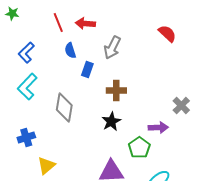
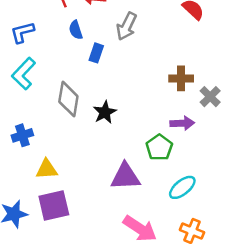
blue L-shape: (26, 52) -> (22, 32), turned 30
brown cross: (116, 90) -> (181, 78), moved
black star: (111, 122) -> (105, 112), moved
yellow triangle: (46, 166) -> (47, 169), turned 36

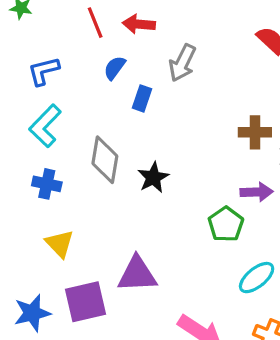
blue semicircle: (76, 30) -> (115, 68), turned 54
blue cross: (22, 135) -> (47, 184), moved, turned 30
yellow triangle: (47, 169) -> (60, 244), moved, turned 50
purple triangle: (125, 177) -> (137, 274), moved

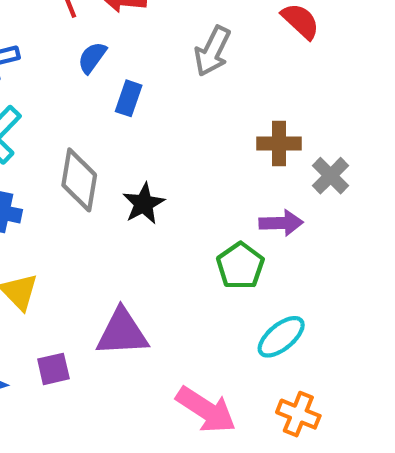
gray arrow: (182, 63) -> (212, 51), moved
purple square: (86, 302) -> (53, 369), size x0.6

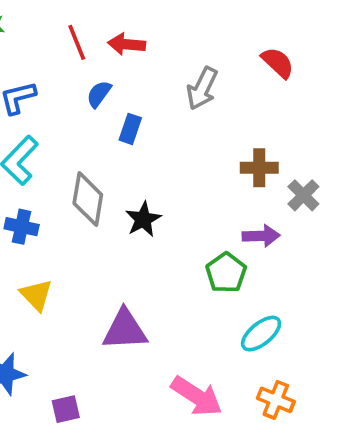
purple square: (53, 369) -> (66, 409), moved

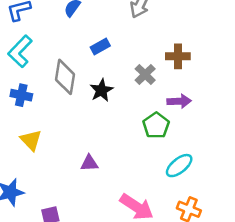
blue rectangle: (130, 129) -> (100, 47), moved, turned 42
gray cross: (303, 195) -> (145, 74), moved
purple triangle: (125, 330) -> (89, 163), size x0.6

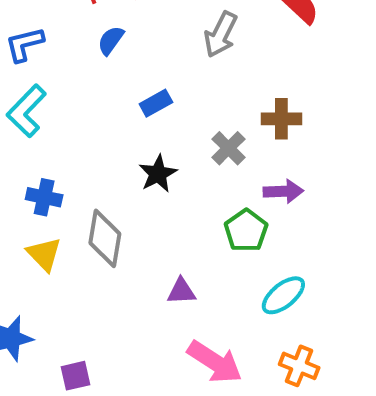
gray diamond: (65, 77) -> (105, 238), moved
blue cross: (21, 95) -> (44, 197), moved
purple triangle: (89, 163) -> (181, 291), moved

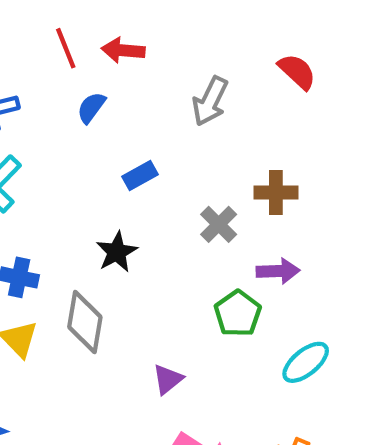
black star: (158, 174) -> (117, 252), moved
purple triangle: (181, 291) -> (168, 379), turned -36
cyan ellipse: (283, 295) -> (306, 362), moved

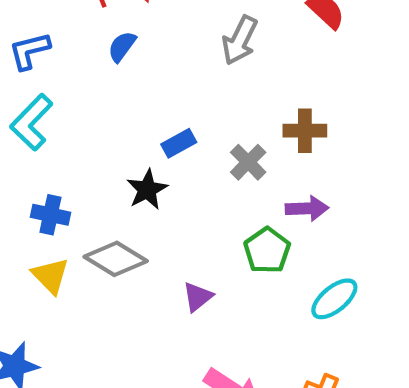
blue rectangle: (140, 176) -> (179, 143), moved
gray diamond: (85, 322) -> (116, 259), turned -68
purple triangle: (168, 379) -> (198, 297), moved

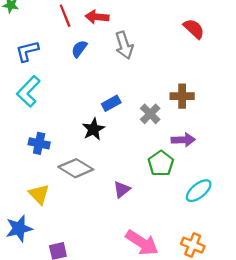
gray arrow: (240, 40) -> (124, 45), moved, turned -44
yellow triangle: (50, 276) -> (39, 194), moved

